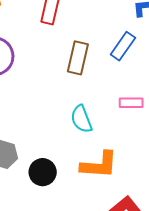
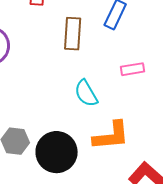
black circle: (43, 172) -> (57, 152), size x1.5

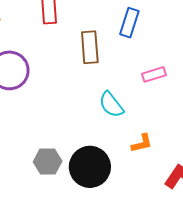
orange L-shape: (111, 136) -> (142, 143), size x0.6

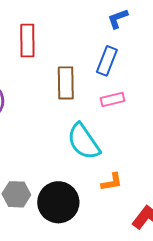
pink rectangle: (154, 74) -> (113, 99), moved
cyan semicircle: (111, 105) -> (84, 142), size x1.4

